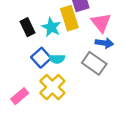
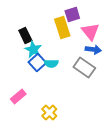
cyan star: (51, 27) -> (33, 50), moved
yellow cross: (52, 87) -> (49, 112), moved, size x0.7

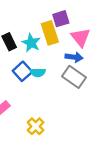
cyan star: (33, 50) -> (31, 43), moved
blue arrow: (93, 50) -> (74, 57), moved

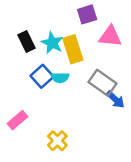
yellow rectangle: (50, 33) -> (73, 49), moved
pink triangle: (81, 37) -> (110, 36), turned -45
blue arrow: (74, 57) -> (115, 99), moved, turned 35

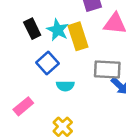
cyan semicircle: (60, 78) -> (65, 86), moved
gray rectangle: (102, 83) -> (107, 69), turned -32

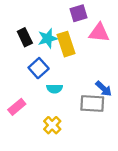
cyan star: (58, 30) -> (48, 38), turned 30
gray rectangle: (107, 69) -> (92, 103), moved

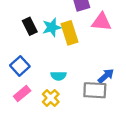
blue square: (39, 68) -> (20, 66), moved
blue arrow: (104, 89) -> (106, 76), turned -84
yellow cross: (52, 125) -> (51, 98), moved

